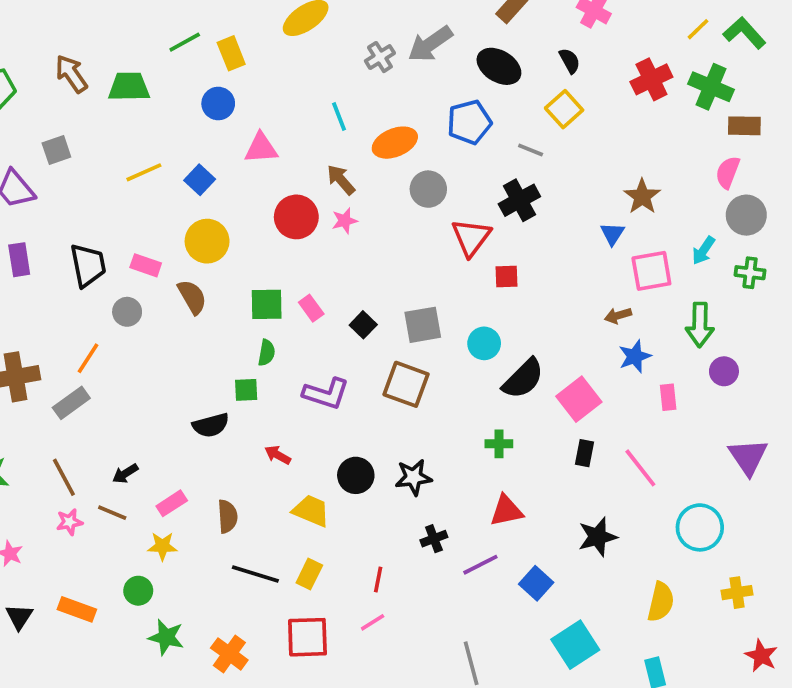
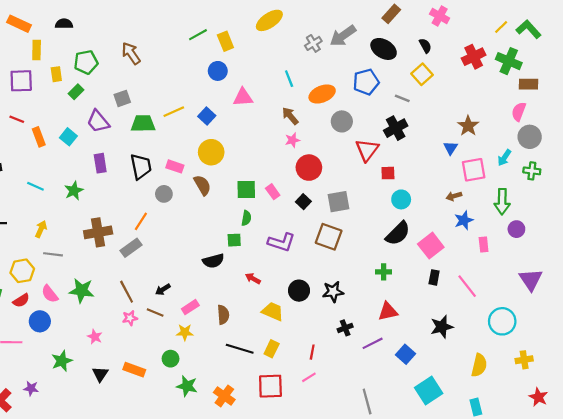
green trapezoid: (129, 87) -> (143, 124), moved
red circle: (296, 217) -> (309, 168), moved
cyan circle: (484, 343) -> (401, 199), moved

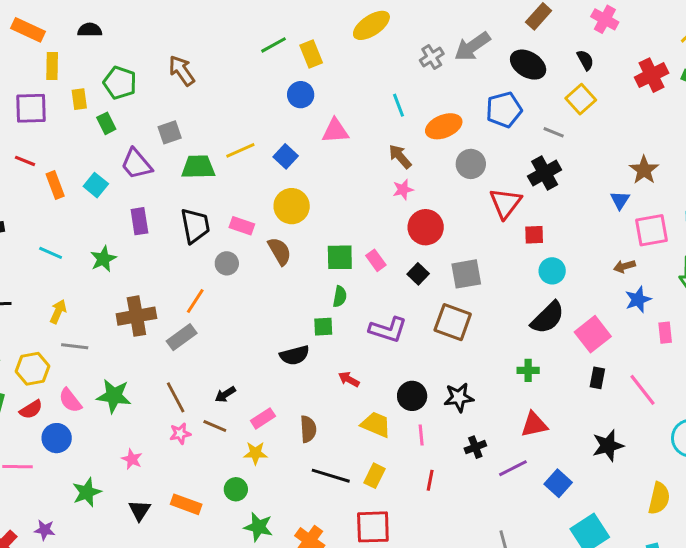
green pentagon: (86, 62) -> (120, 83), turned 30
green rectangle: (76, 92) -> (106, 123), turned -72
pink line: (309, 377) -> (421, 435), moved, turned -64

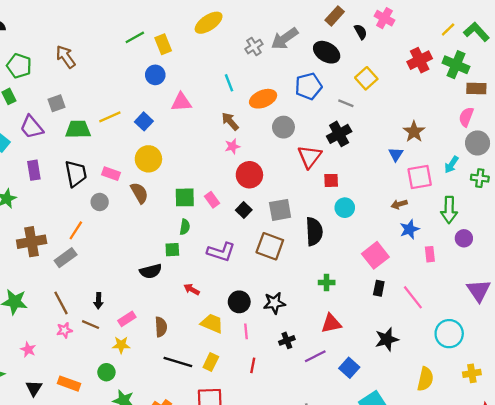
black semicircle: (585, 60) -> (361, 32), moved
black semicircle: (548, 318) -> (314, 231), moved, turned -48
black arrow: (225, 394) -> (99, 301), turned -56

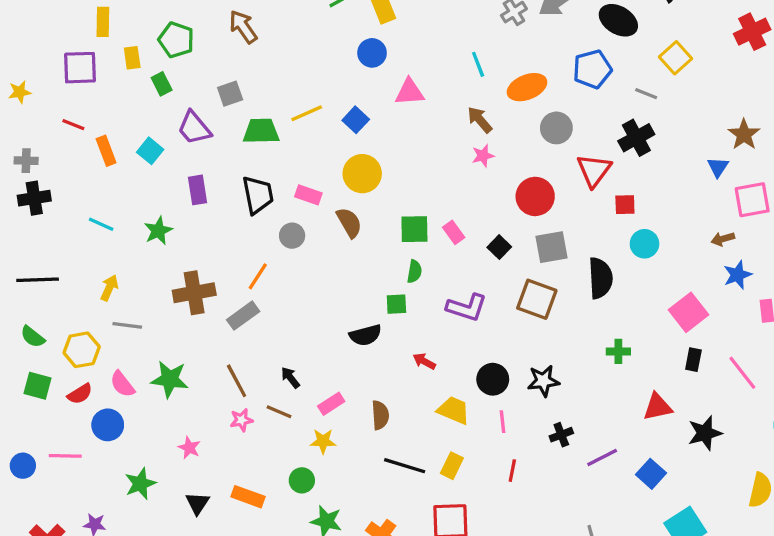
red circle: (249, 175) -> (535, 196), moved
black arrow: (99, 301) -> (290, 378), turned 140
red triangle: (331, 323) -> (658, 407), moved

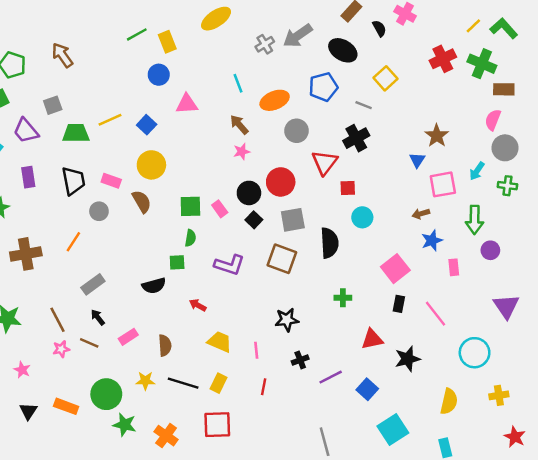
gray rectangle: (243, 316) -> (93, 284), moved
black circle: (493, 379) -> (249, 193), moved
yellow star: (323, 441) -> (145, 381), moved
green circle: (302, 480) -> (106, 394), size x1.6

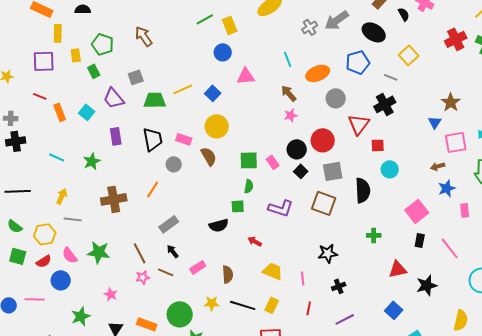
purple line: (331, 377) -> (345, 319), moved

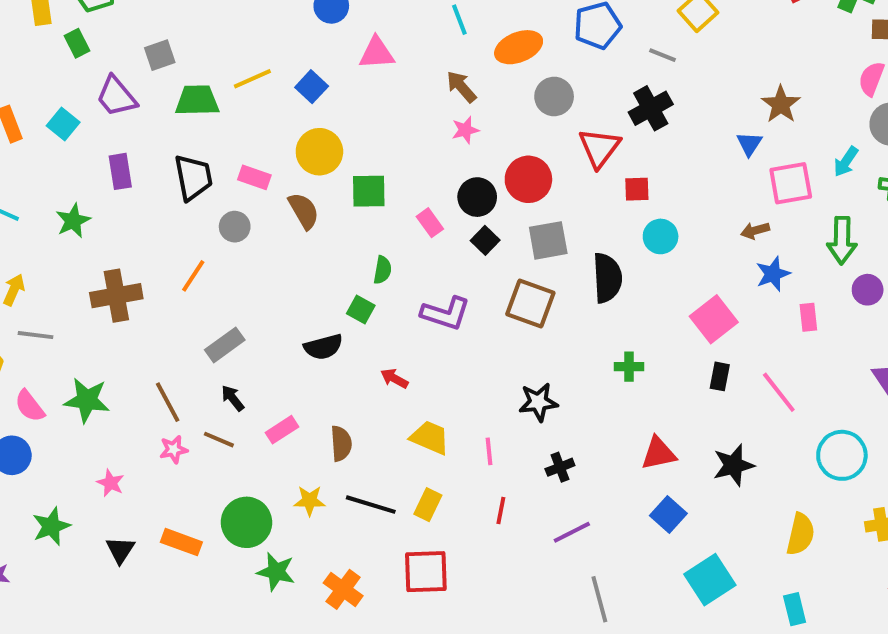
green square: (249, 160) -> (369, 191), moved
green square: (238, 206) -> (361, 309), turned 32
red triangle: (398, 269) -> (659, 453), moved

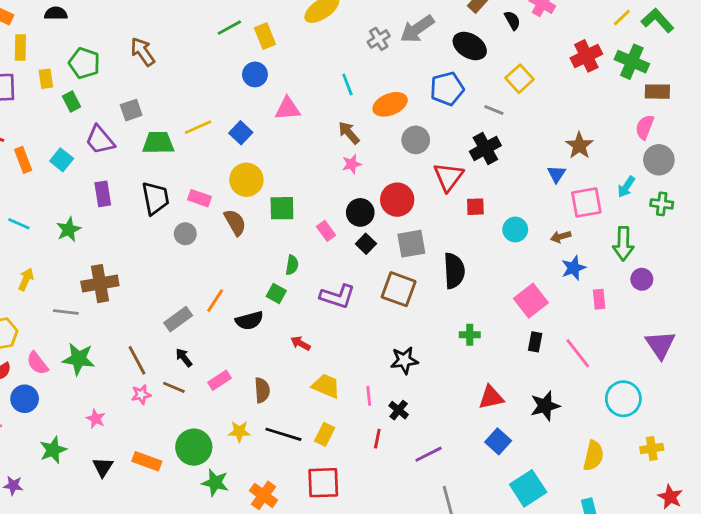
cyan circle: (661, 236) -> (515, 229), moved
orange line: (193, 276) -> (215, 301), moved
gray line: (36, 335) -> (66, 312), moved
black cross: (560, 467) -> (399, 410), moved, turned -30

